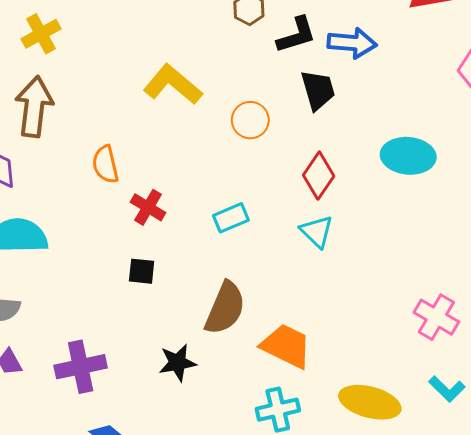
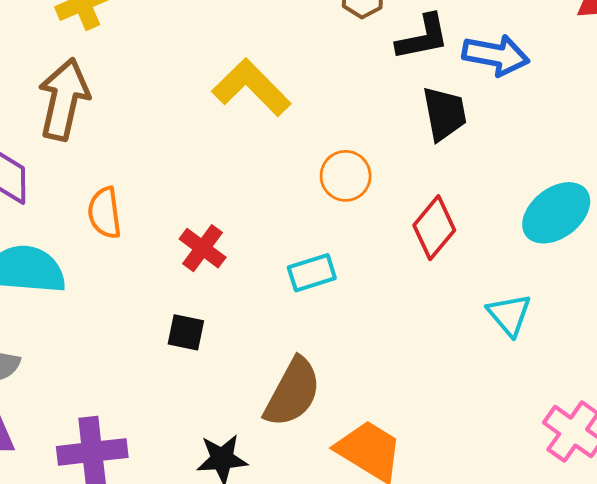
orange circle: (250, 120) -> (346, 176), moved
cyan ellipse: (408, 156) -> (556, 213), turned -48
orange semicircle: (105, 164) -> (105, 213), moved
cyan triangle: (317, 231) -> (509, 315), moved

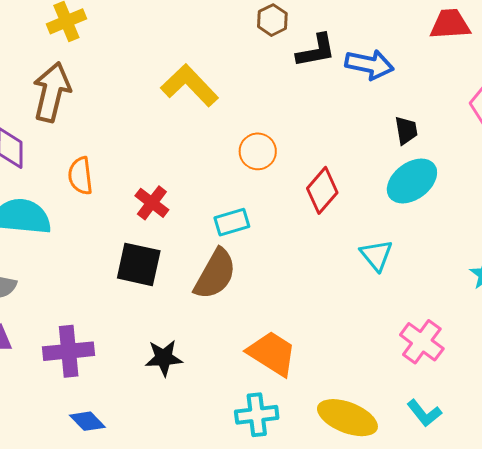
black trapezoid: (444, 114) -> (406, 130), moved, size x0.7
black square: (186, 332) -> (139, 264), size x1.6
brown semicircle: (293, 392) -> (215, 274), moved

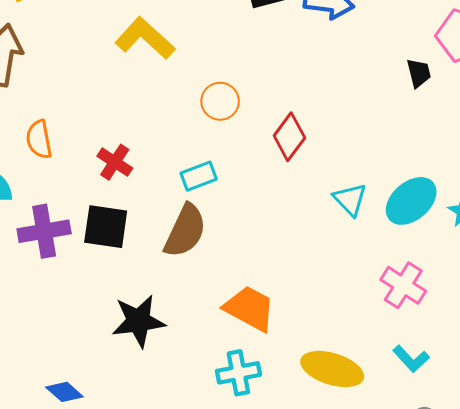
black trapezoid: (406, 130) -> (419, 73), moved
cyan ellipse: (412, 181) -> (411, 201), moved
purple cross: (69, 351) -> (44, 231), moved
black star: (164, 358) -> (138, 321), size x1.4

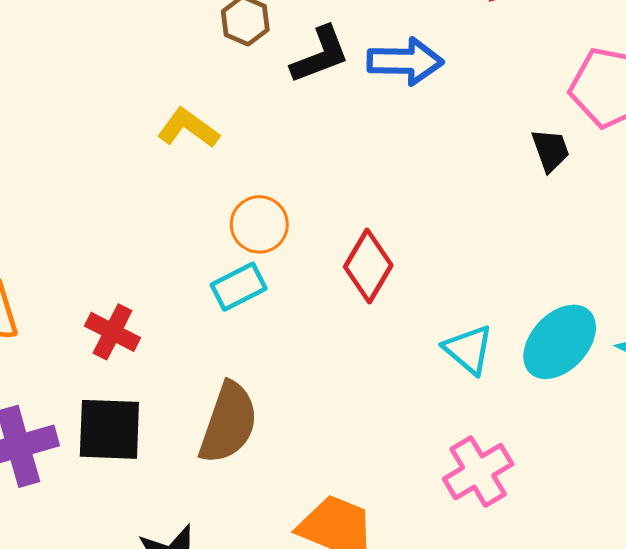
yellow L-shape: (145, 38) -> (188, 128), moved, size x0.7
cyan rectangle: (199, 176) -> (239, 287), moved
pink cross: (403, 285) -> (478, 472), moved, turned 33

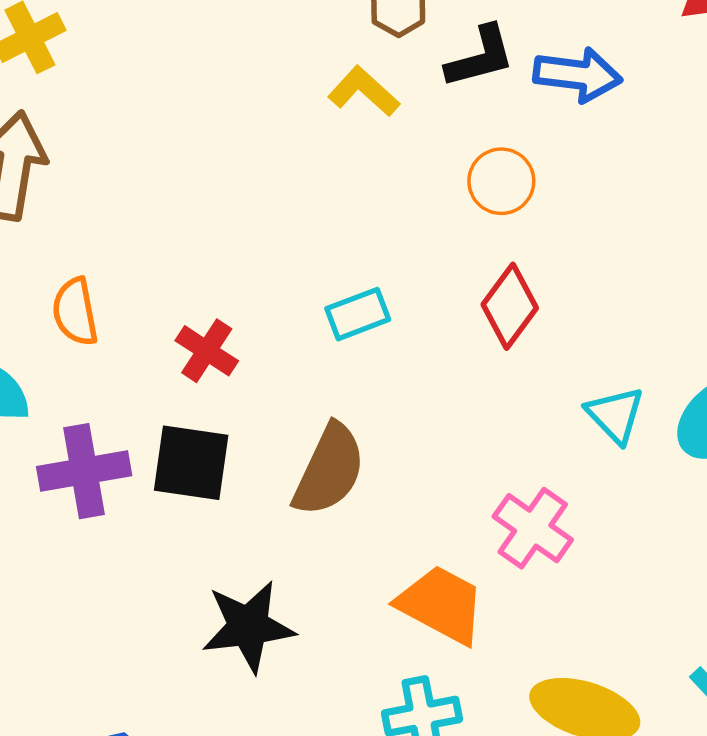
yellow L-shape: (188, 128) -> (364, 91), moved
orange circle: (259, 224) -> (501, 181), moved
pink cross: (478, 472) -> (533, 528), moved, turned -30

